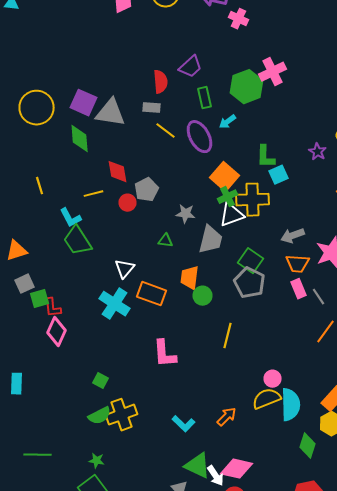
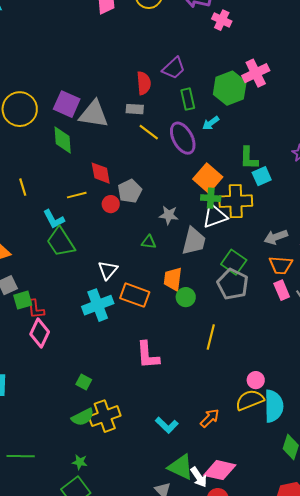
green cross: (228, 197) -> (211, 198), turned 30
cyan cross: (114, 304) -> (98, 305), turned 36

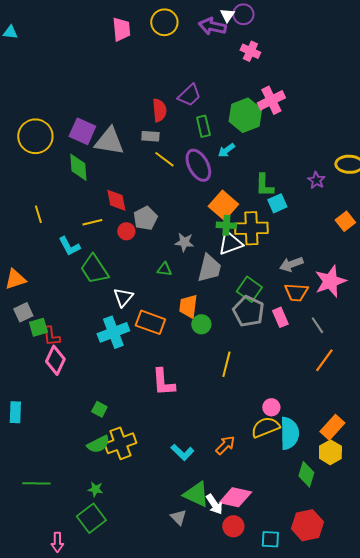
pink cross: (222, 20) -> (250, 51), moved
green trapezoid: (61, 242) -> (94, 269), moved
pink rectangle: (282, 290) -> (280, 317), moved

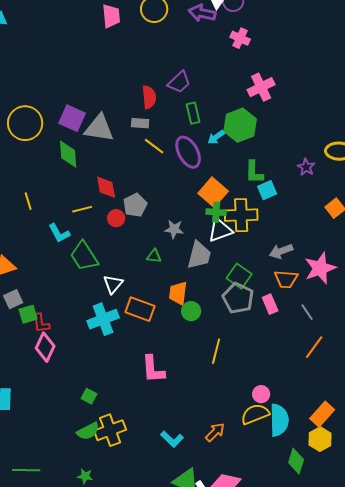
green hexagon: (245, 115) -> (240, 125), moved

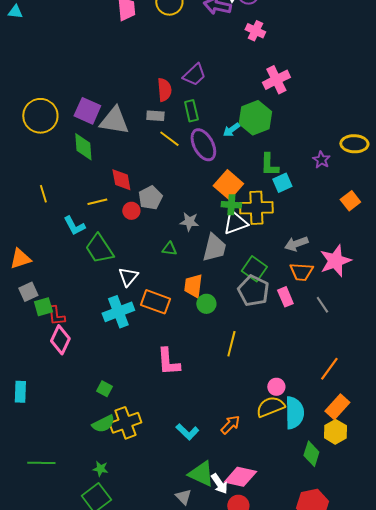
green rectangle: (193, 113) -> (191, 111), moved
orange line: (314, 347) -> (329, 369), moved

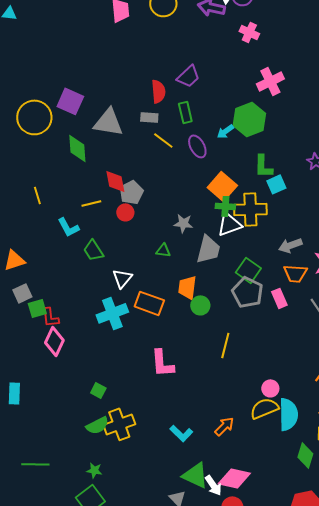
purple square: (87, 111) -> (70, 101), moved
purple ellipse: (203, 145) -> (197, 146), size x0.7
gray pentagon: (150, 198) -> (131, 192), moved
green trapezoid: (99, 249) -> (93, 250), size x0.7

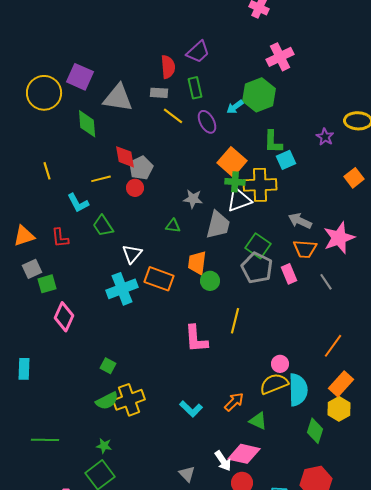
gray arrow: (290, 245) -> (300, 221), turned 45
red L-shape: (50, 317) -> (60, 238), moved
pink L-shape: (162, 363) -> (196, 339), moved
green triangle: (195, 475) -> (258, 421), moved, size x0.7

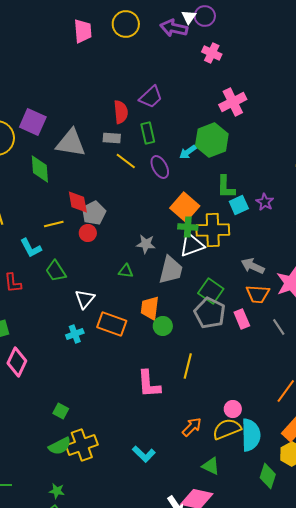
purple star: (325, 137) -> (265, 202), moved
cyan cross: (122, 289) -> (75, 334), size x0.6
orange arrow: (234, 402) -> (192, 427), moved

